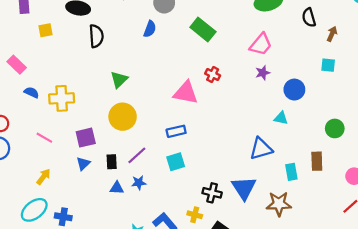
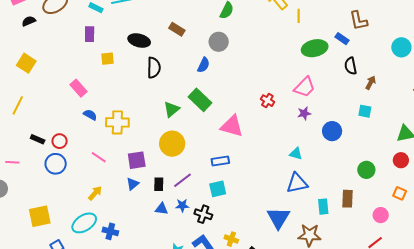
green rectangle: (203, 30) -> (200, 100), moved
red cross: (213, 75) -> (267, 101), moved
cyan triangle: (281, 118) -> (296, 154), moved
black cross: (212, 193) -> (203, 214), moved

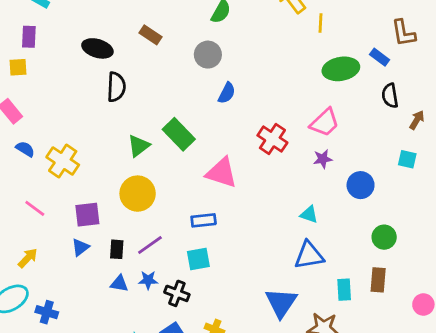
yellow square: (108, 59) -> (18, 67), moved
blue semicircle: (204, 65) -> (227, 93), moved
red cross: (267, 101) -> (272, 139), size x1.5
yellow cross: (117, 122) -> (63, 161), turned 30
green circle: (366, 170) -> (384, 237), moved

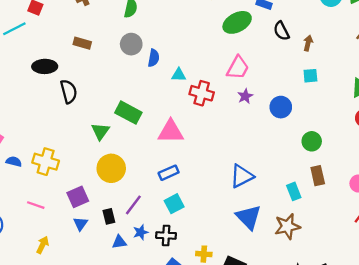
blue semicircle: (227, 93) -> (154, 58), moved
cyan triangle: (309, 214) -> (179, 75), moved
blue triangle: (309, 255) -> (242, 176), moved

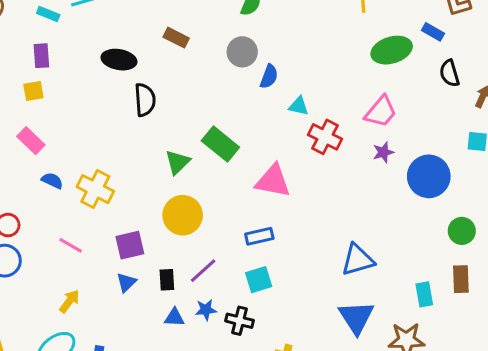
blue circle: (281, 107) -> (429, 176), size x1.4

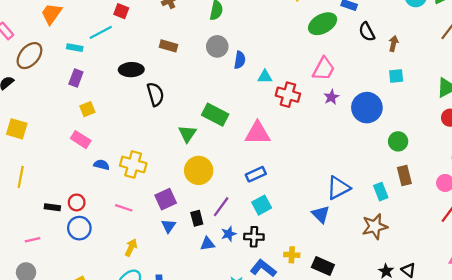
purple rectangle: (41, 56) -> (76, 78), turned 36
yellow square: (33, 91) -> (87, 109), moved
blue triangle: (358, 260) -> (338, 188), moved
blue triangle: (356, 317) -> (321, 214), moved, size x0.7

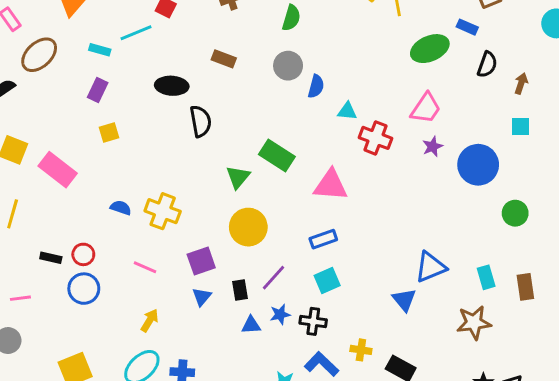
black semicircle: (367, 32) -> (487, 65), turned -138
pink rectangle: (81, 140) -> (58, 170), moved, size x1.4
brown rectangle: (404, 176) -> (525, 287), moved

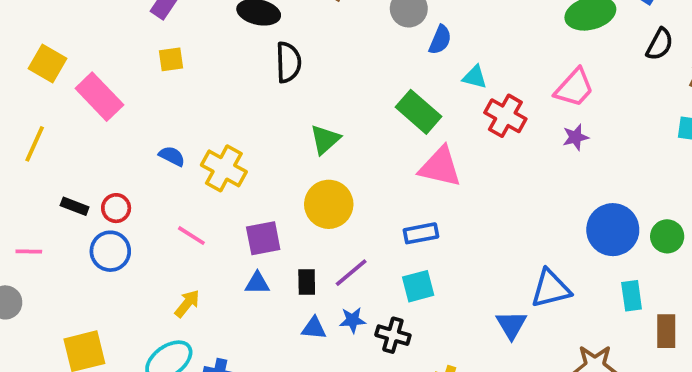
green rectangle: (277, 156) -> (419, 112), moved
blue circle: (478, 165) -> (613, 230), moved
cyan rectangle: (486, 277) -> (632, 296), moved
blue triangle: (202, 297) -> (257, 283), turned 42

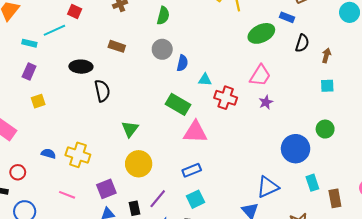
red circle: (116, 208) -> (18, 172), moved
green circle: (667, 236) -> (325, 129), moved

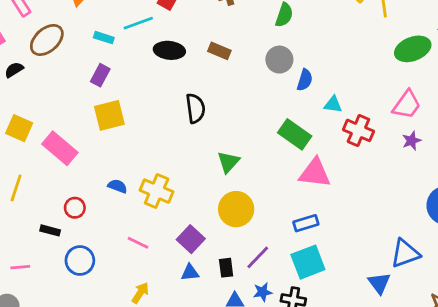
black ellipse: (81, 67) -> (169, 50), moved
yellow square: (38, 101) -> (109, 115), size x1.6
purple square: (106, 189) -> (191, 239), turned -30
cyan square: (196, 199) -> (308, 262), size x1.4

